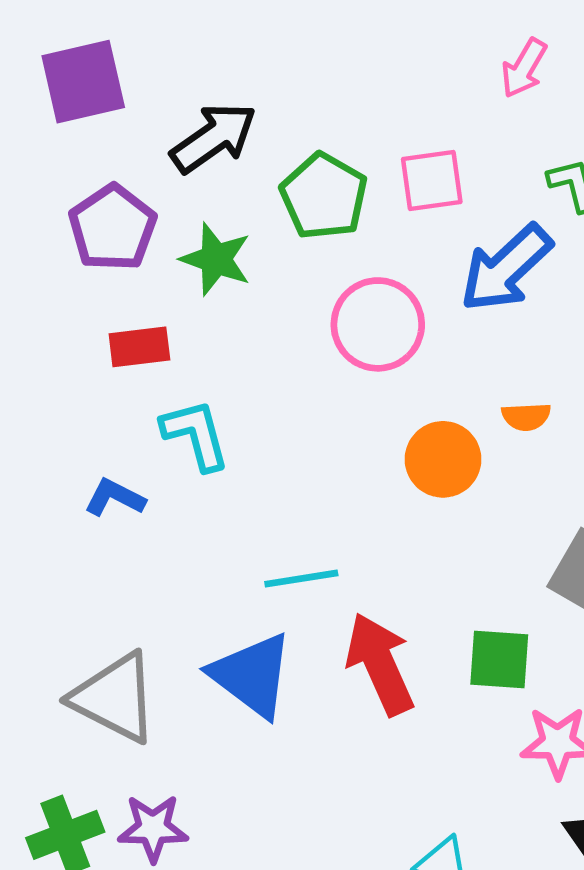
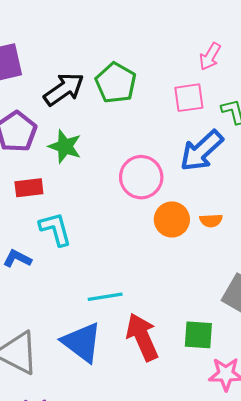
pink square: (432, 181) -> (189, 98), moved
green pentagon: (324, 196) -> (116, 83), moved
orange circle: (443, 459) -> (172, 219), moved

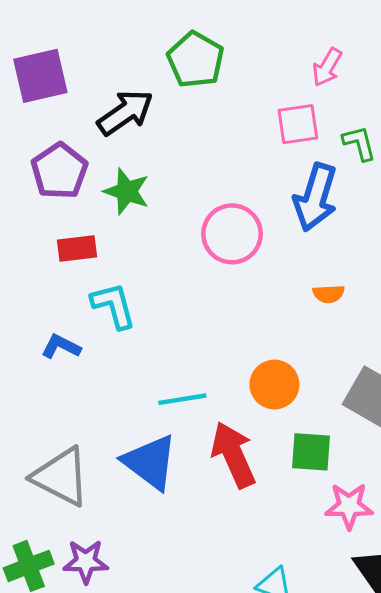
green pentagon: (116, 83) -> (195, 60), moved
blue arrow: (202, 151) -> (315, 197), turned -30
orange circle: (172, 219) -> (274, 385), moved

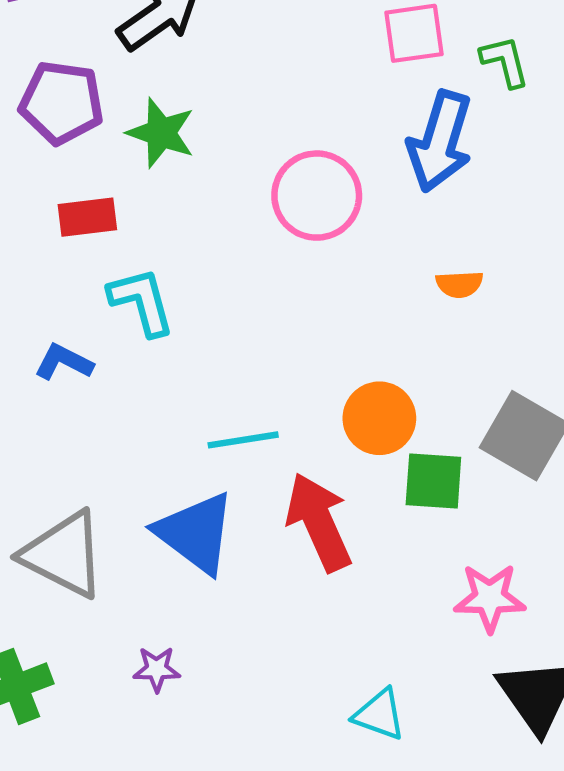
purple pentagon: (59, 171) -> (62, 103), turned -30
green square: (311, 452) -> (433, 481), moved
purple star: (86, 562) -> (157, 669), moved, size x0.7

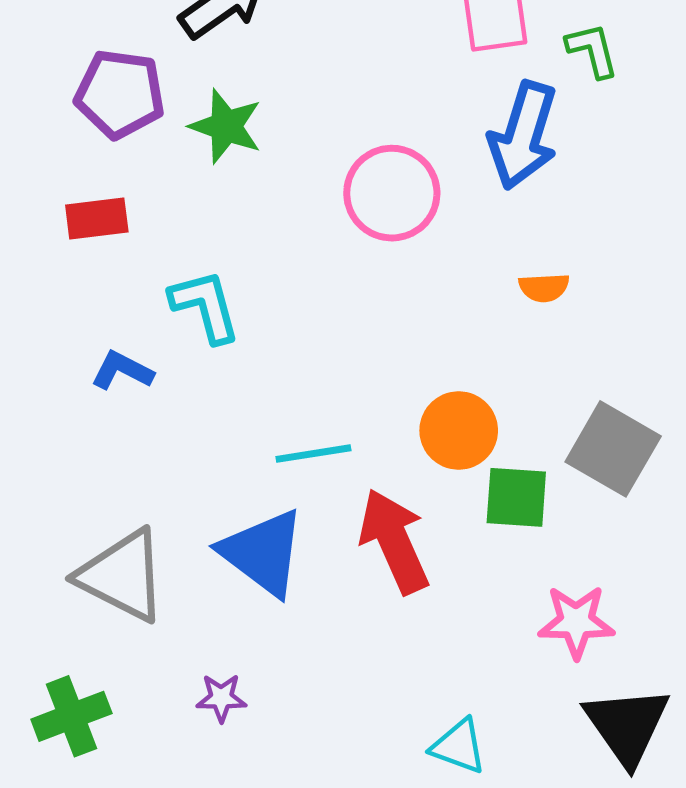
red rectangle: (87, 217) -> (97, 218), moved

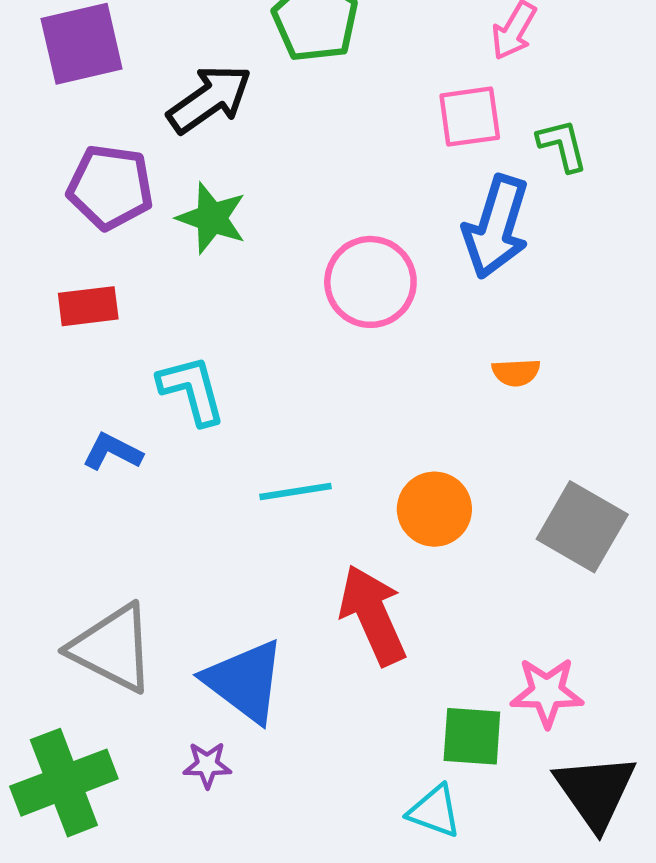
cyan line: (313, 454) -> (295, 491), moved
green square: (516, 497) -> (472, 736), moved
blue triangle: (263, 553) -> (245, 681), moved
green cross: (71, 716) -> (64, 783), size x1.4

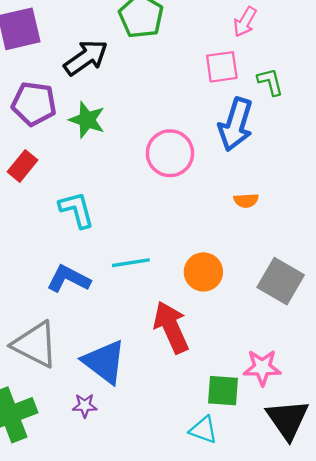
red rectangle: (88, 306) -> (22, 166), turned -44
blue L-shape: (112, 452) -> (69, 279), moved, size x1.4

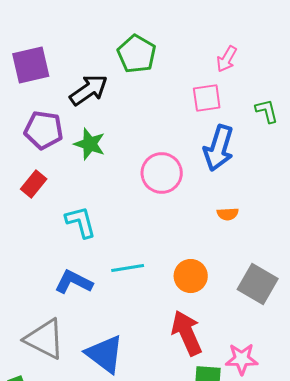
green L-shape: (270, 82) -> (267, 111), moved
red arrow: (171, 327) -> (187, 333), moved

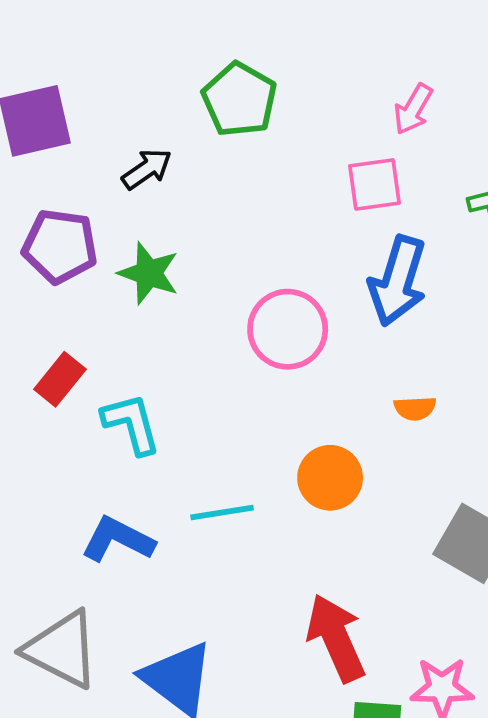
black arrow: (89, 90) -> (147, 169), size x0.7
red rectangle: (34, 184) -> (60, 379), moved
orange circle: (191, 276) -> (330, 478), moved

